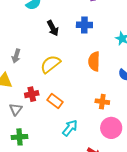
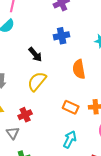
black arrow: (53, 28) -> (35, 54), moved
orange rectangle: (55, 101) -> (71, 107), moved

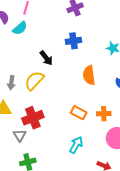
yellow semicircle: (37, 81) -> (34, 81), moved
red cross: (25, 115) -> (33, 118), size x1.5

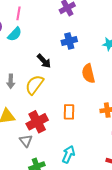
gray arrow: (11, 83) -> (11, 81), moved
orange rectangle: (79, 113) -> (69, 112), moved, turned 70
cyan arrow: (76, 145) -> (68, 154), moved

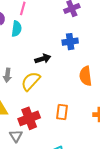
cyan semicircle: (15, 34) -> (17, 29), turned -42
black arrow: (44, 61) -> (43, 59), turned -70

